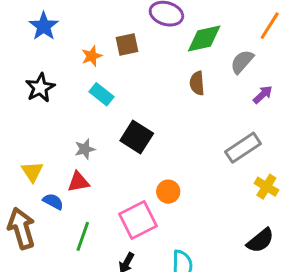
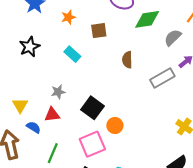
brown square: (127, 45) -> (99, 31), moved
orange star: (92, 56) -> (68, 17), moved
brown semicircle: (197, 83) -> (127, 60), moved
black square: (137, 137) -> (93, 108), moved
gray rectangle: (243, 148) -> (162, 78), moved

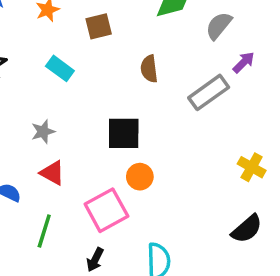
black square: (93, 108) -> (124, 133), moved, turned -30
red triangle: (52, 115) -> (52, 173), moved, turned 42

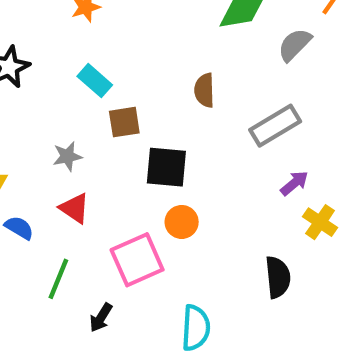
brown square: (99, 26) -> (124, 122), moved
purple arrow: (244, 62) -> (294, 183), moved
black semicircle: (247, 229) -> (278, 277), moved, turned -60
black arrow: (95, 260) -> (101, 318), moved

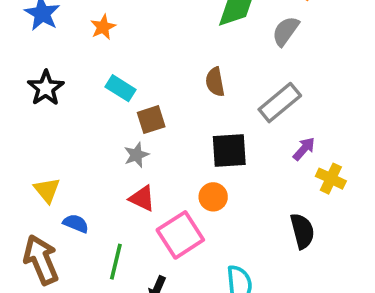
gray star: (67, 156) -> (136, 155), moved
black square: (166, 167) -> (229, 151), moved
red triangle: (75, 208) -> (142, 198), moved

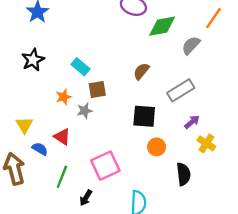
orange star: (103, 27) -> (64, 97), moved
brown semicircle: (215, 82) -> (141, 71), turned 42
orange circle: (213, 197) -> (157, 147), moved
red triangle: (142, 198) -> (62, 137), moved

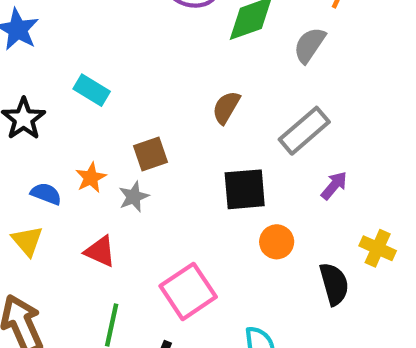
cyan rectangle: (81, 67) -> (92, 90), moved
yellow cross: (206, 143) -> (378, 248), moved
blue semicircle: (40, 149) -> (46, 194), moved

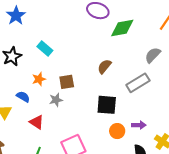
gray semicircle: (309, 45) -> (153, 55), moved
orange star: (91, 178) -> (39, 79), moved
purple arrow: (334, 186) -> (139, 125), moved, turned 40
blue semicircle: (46, 194) -> (23, 97), moved

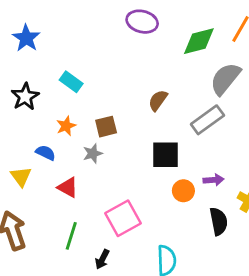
green diamond: (122, 28) -> (199, 41), moved
gray semicircle: (153, 55) -> (225, 79), size x1.4

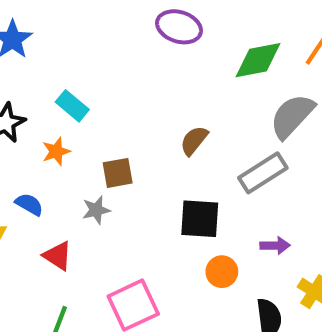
orange star: (66, 126) -> (56, 151), moved
purple arrow: (214, 180) -> (275, 245), moved

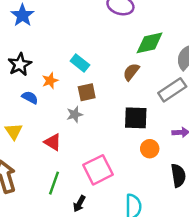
green diamond: (258, 60) -> (150, 43), moved
cyan rectangle: (72, 106) -> (80, 63), moved
blue semicircle: (29, 204) -> (30, 98), moved

